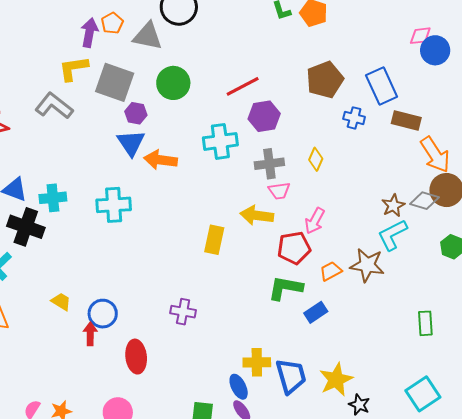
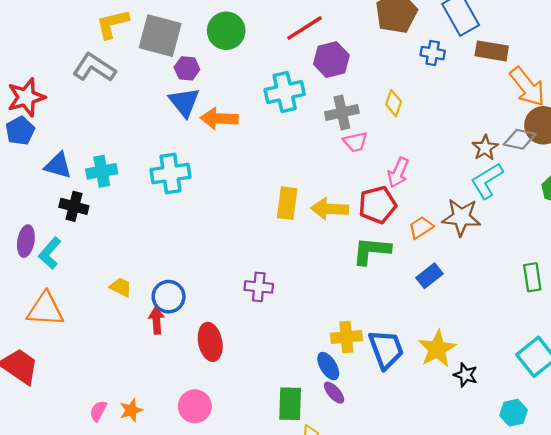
yellow arrow: (257, 215) -> (330, 209), moved
black cross: (26, 227) -> (74, 206), size x0.7
blue rectangle: (316, 312) -> (429, 276), moved

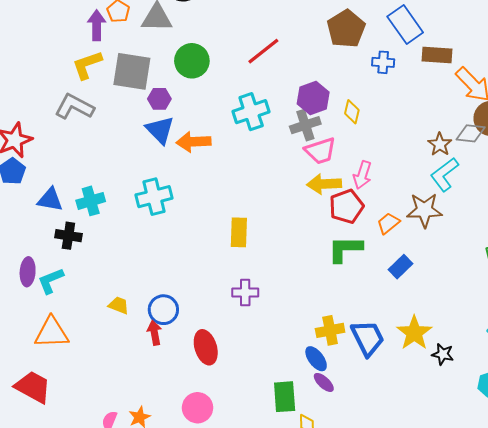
purple hexagon: (331, 60) -> (313, 98), moved
pink trapezoid: (355, 142) -> (320, 151), size x1.4
yellow rectangle: (287, 203) -> (239, 232), moved
yellow arrow: (330, 209) -> (324, 184), moved
cyan L-shape: (50, 253) -> (51, 281), turned 32

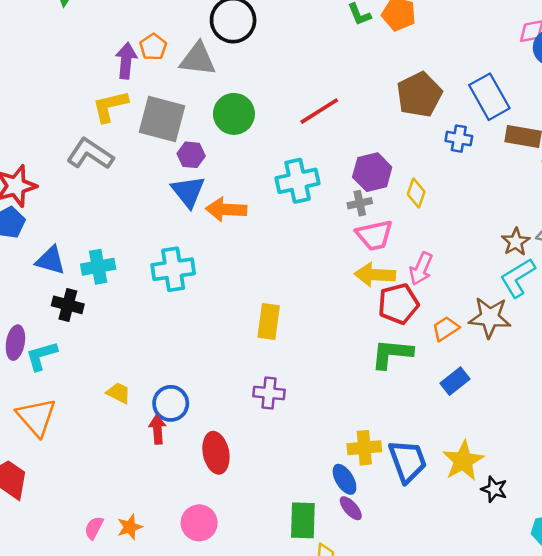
gray cross: (305, 125) -> (360, 203), size x0.7
orange triangle: (52, 333) -> (36, 417), turned 45

